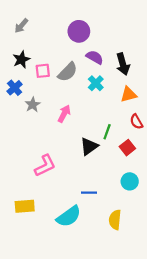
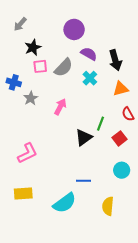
black star: (21, 60) -> (33, 47), moved
blue cross: (15, 88) -> (14, 82), turned -32
pink L-shape: (45, 166) -> (28, 153), moved

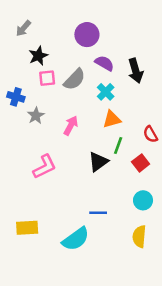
orange triangle: (121, 89) -> (112, 119), moved
pink L-shape: (28, 153) -> (45, 167), moved
yellow semicircle: (108, 206) -> (139, 236), moved

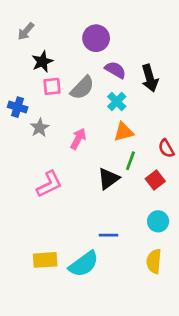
yellow rectangle: (27, 228) -> (45, 260), moved

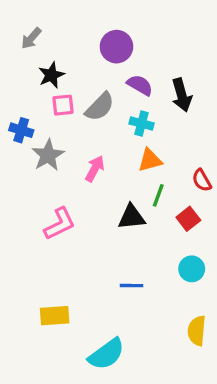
cyan cross: (117, 102) -> (142, 123), turned -30
gray star: (40, 128) -> (48, 155), size x1.4
black triangle: (108, 179) -> (132, 217), turned 30
yellow semicircle: (154, 261) -> (197, 331), moved
cyan semicircle: (84, 264) -> (106, 354), moved

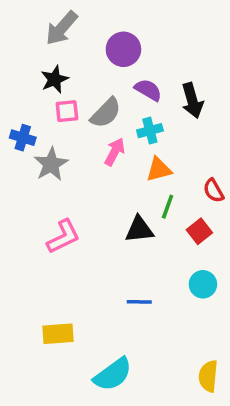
gray arrow: (31, 38) -> (62, 28), moved, size x1.5
cyan cross: (142, 123) -> (150, 131), turned -30
pink arrow: (95, 169) -> (115, 152), moved
yellow semicircle: (197, 331) -> (208, 376), moved

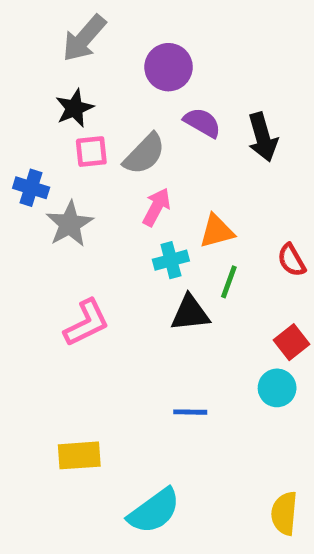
cyan cross: (150, 131) -> (171, 260), moved
red square: (199, 231) -> (292, 342), moved

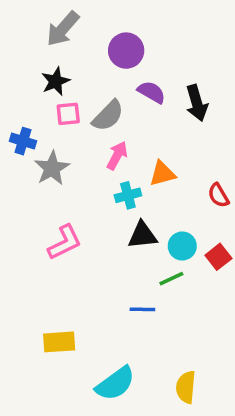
green line: (229, 282) -> (171, 279), moved, turned 45
cyan circle: (277, 388) -> (182, 246), moved
yellow semicircle: (284, 513) -> (186, 387), moved

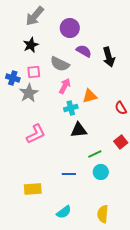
pink square: (68, 114) -> (34, 72), moved
gray semicircle: (108, 116) -> (60, 64), turned 72
cyan circle: (182, 246) -> (101, 172), moved
blue line: (142, 309) -> (69, 174), moved
cyan semicircle: (115, 384) -> (64, 212), size x0.7

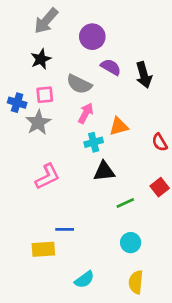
cyan circle: (101, 172) -> (131, 243), moved
blue line: (69, 174) -> (65, 229), moved

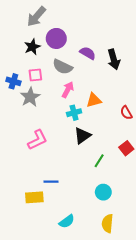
purple circle: (92, 37) -> (56, 38), moved
black triangle: (104, 171) -> (82, 136), turned -30
green line: (125, 203) -> (99, 161), turned -32

